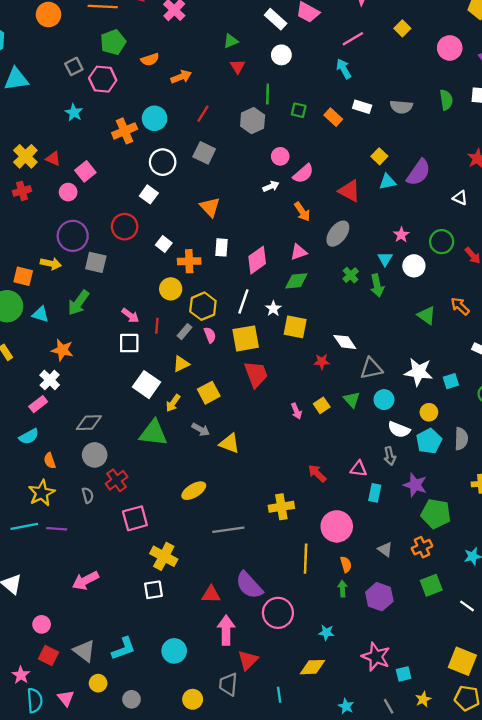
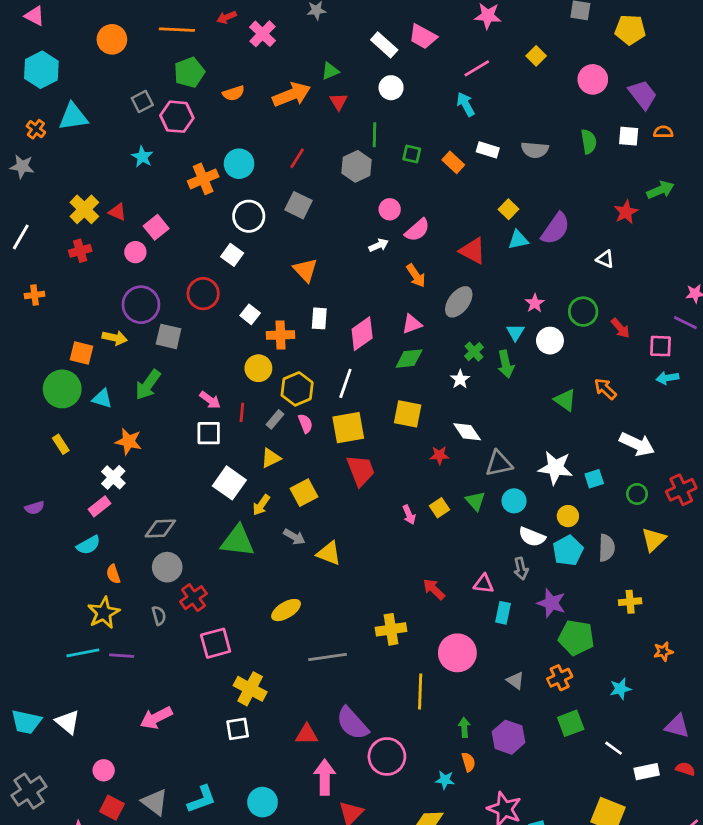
orange arrow: (181, 77) -> (292, 95), moved, size x1.5
white star: (273, 309) -> (460, 379), moved
orange semicircle: (346, 564) -> (468, 762), moved

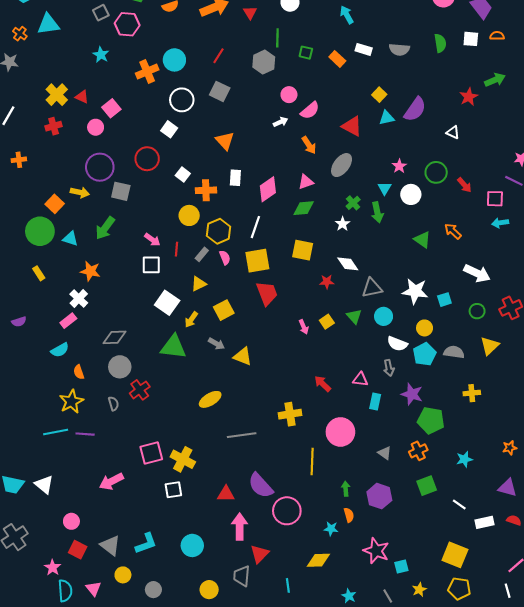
orange square: (82, 353) -> (55, 204), turned 30
gray semicircle: (607, 548) -> (454, 352), turned -84
pink square: (216, 643) -> (151, 453), moved
orange star: (663, 651) -> (510, 448), moved

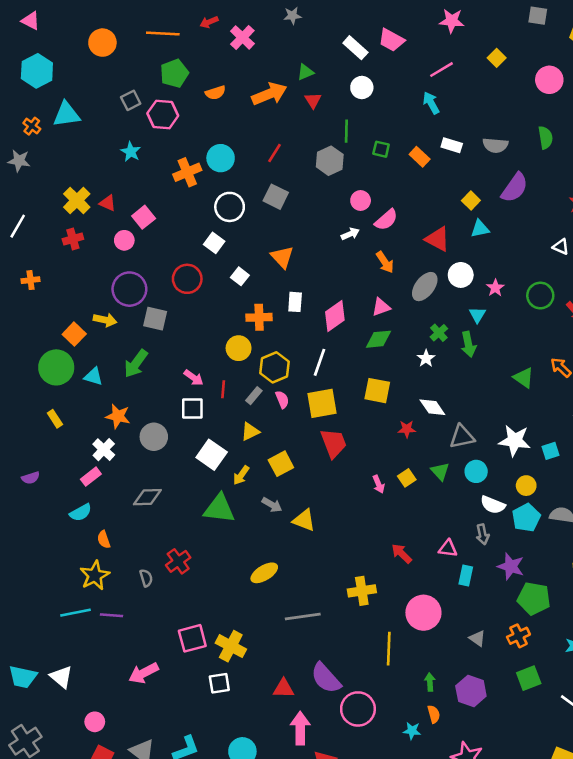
purple semicircle: (415, 109) -> (515, 188), moved
white square: (183, 175) -> (240, 276), moved
white circle: (411, 194) -> (461, 275), moved
gray circle: (120, 367) -> (154, 437), moved

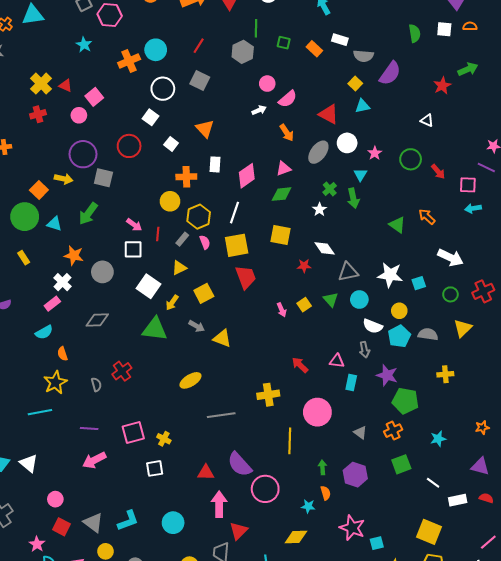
gray semicircle: (495, 145) -> (363, 56), moved
purple line: (111, 615) -> (89, 429), moved
yellow cross: (231, 646) -> (164, 439), size x0.6

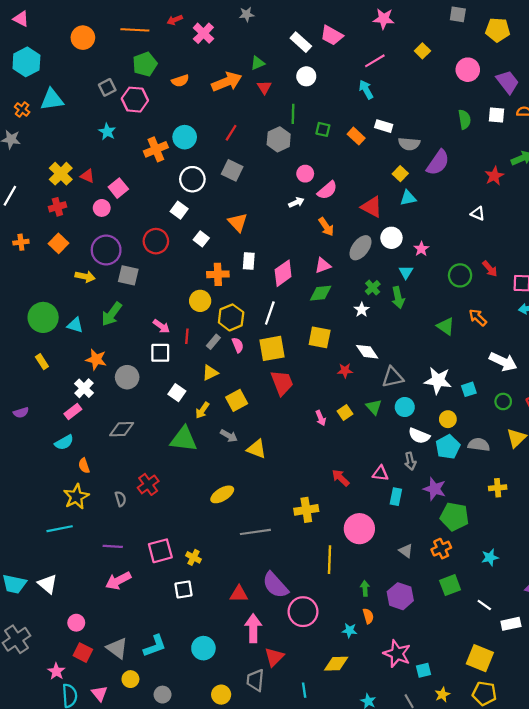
green circle: (411, 159) -> (460, 275), moved
orange square: (39, 190) -> (59, 243), moved
white square: (148, 286) -> (177, 393), size x0.7

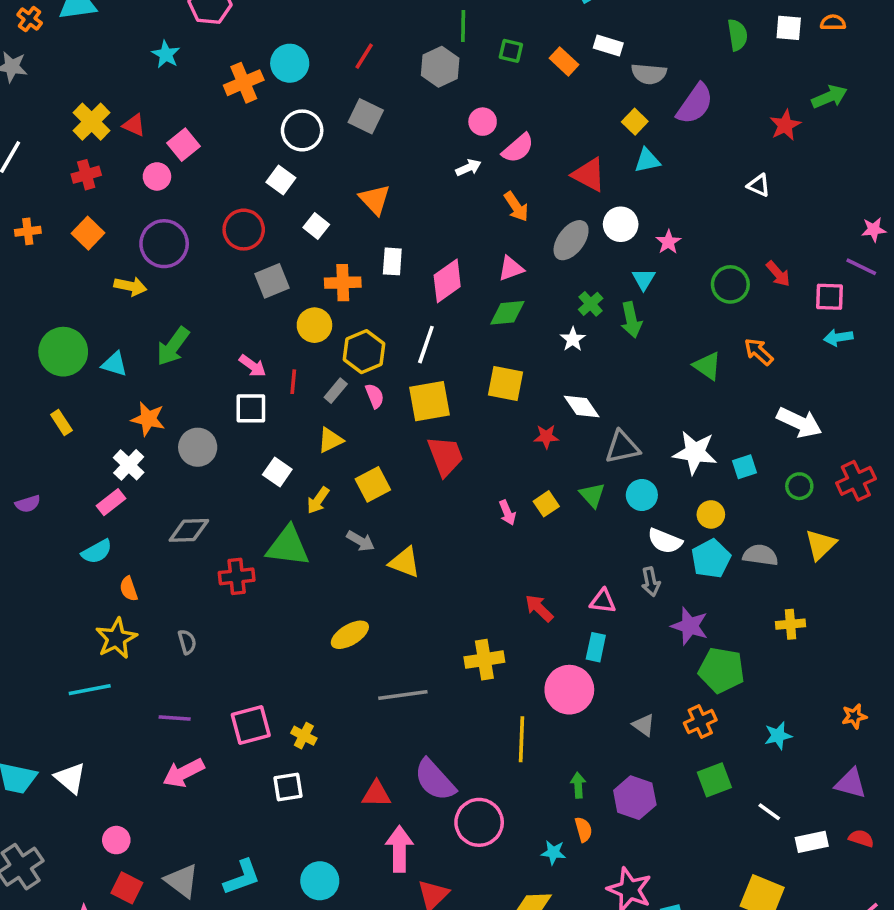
gray square: (128, 275) -> (272, 281), moved, turned -35
red cross: (148, 484) -> (237, 576), moved, turned 30
cyan rectangle: (396, 497) -> (596, 647), moved

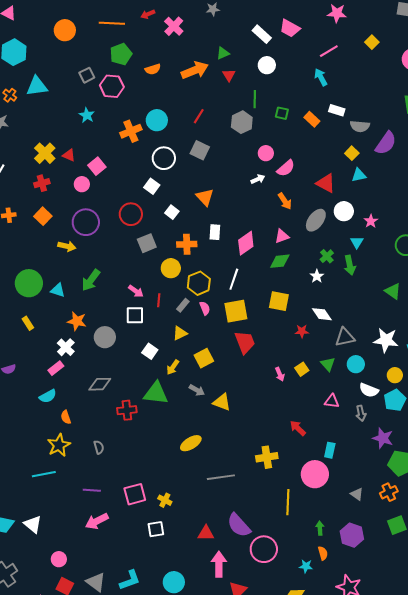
pink triangle: (603, 601) -> (332, 401), moved

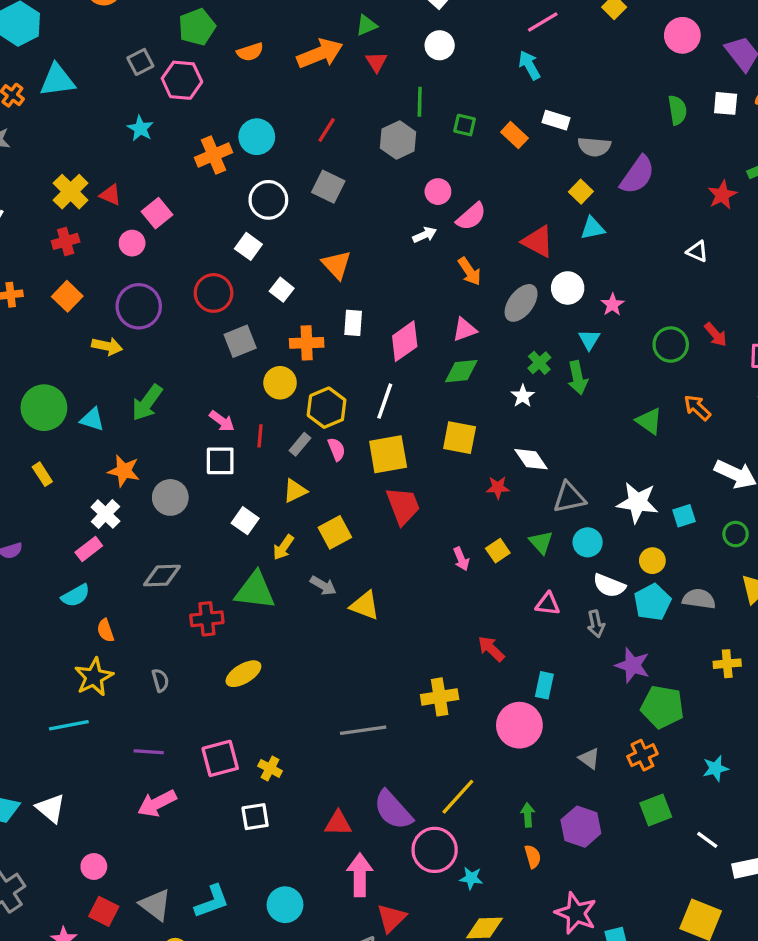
yellow ellipse: (191, 443) -> (243, 674), moved
yellow line: (288, 502) -> (458, 797), moved, turned 40
cyan star: (306, 566) -> (471, 878), moved

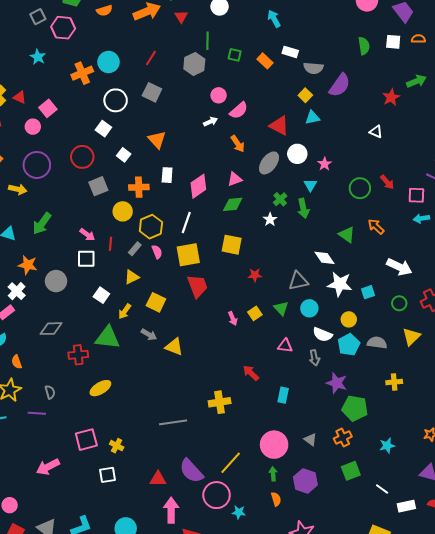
white diamond: (531, 459) -> (325, 258), moved
yellow square: (335, 532) -> (156, 302), turned -36
pink circle: (519, 725) -> (274, 445), moved
purple line: (149, 752) -> (37, 413), moved

